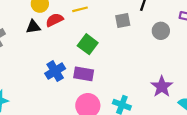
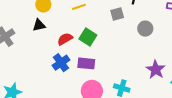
red semicircle: (54, 20) -> (65, 39), moved
gray circle: (161, 31) -> (145, 29), moved

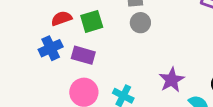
gray circle: (145, 29) -> (140, 23), moved
green square: (88, 37) -> (92, 21), turned 30

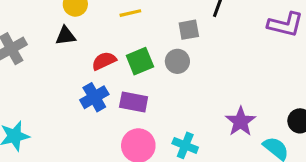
gray circle: (140, 23) -> (177, 61), moved

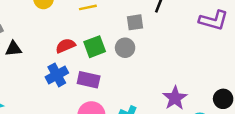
black triangle: (66, 36) -> (13, 49), moved

